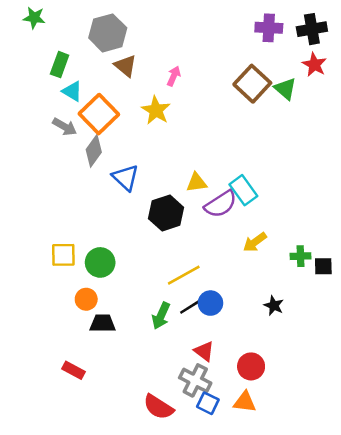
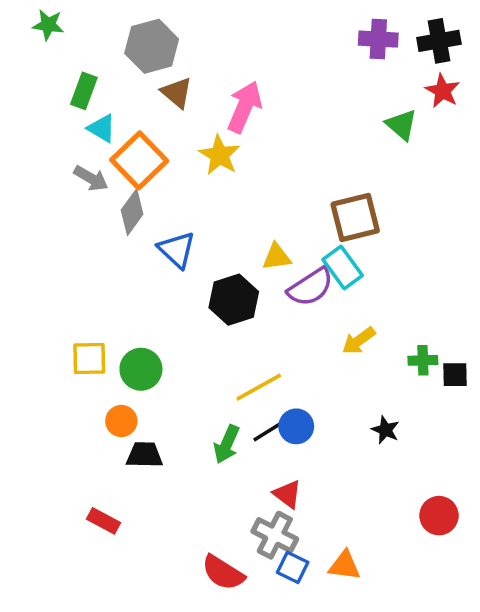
pink arrow: (174, 76) -> (244, 107), size x1.8
brown square: (252, 84) -> (355, 218), moved, turned 33
red circle: (251, 366) -> (439, 516), moved

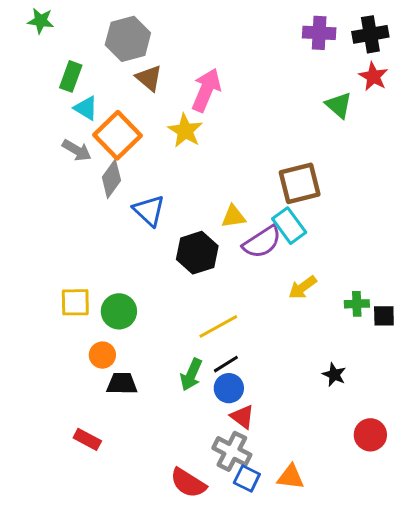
blue circle: (296, 426) -> (229, 388), moved
black star: (385, 430) -> (334, 375), moved

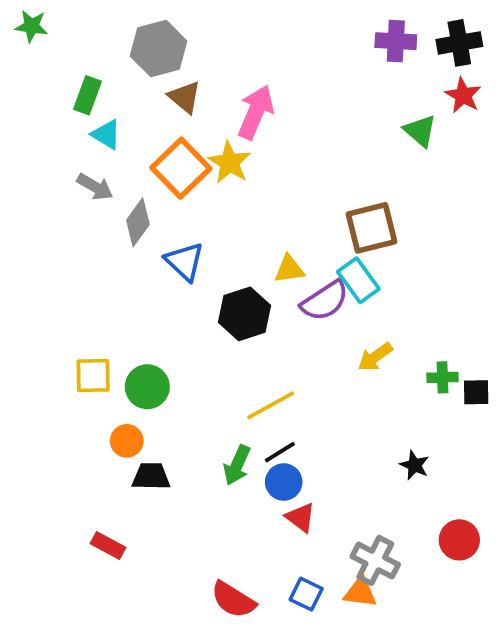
green star: (41, 21) -> (31, 26), moved
orange square: (117, 135) -> (181, 168), moved
gray cross: (232, 451) -> (375, 560), moved

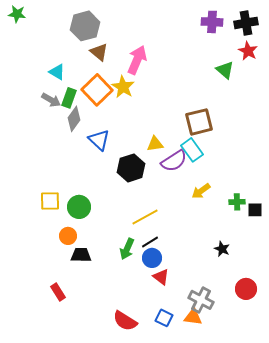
green rectangle: (88, 95) -> (69, 98), moved
red rectangle: (108, 546) -> (58, 292), turned 30

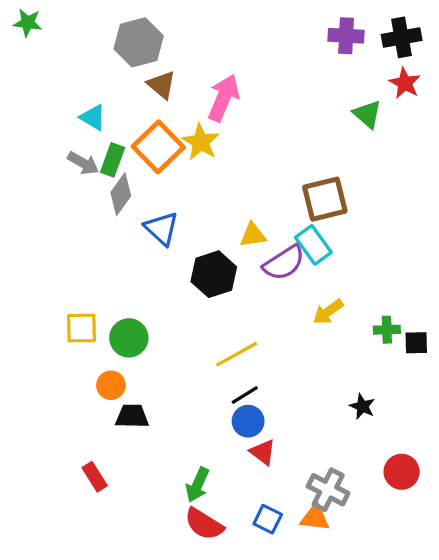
green arrow: (127, 249) -> (197, 485), moved

